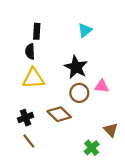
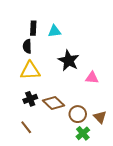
cyan triangle: (85, 30) -> (54, 31), moved, turned 32
brown circle: (79, 93) -> (78, 114), moved
black cross: (26, 118) -> (30, 99), moved

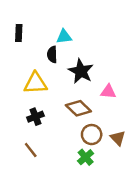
black rectangle: (33, 28) -> (19, 33), moved
black semicircle: (27, 46) -> (52, 55), moved
brown diamond: (53, 103) -> (78, 108), moved
green cross: (83, 133) -> (86, 157), moved

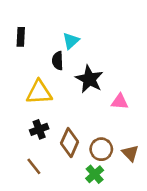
cyan triangle: (64, 37) -> (71, 41), turned -35
brown diamond: (78, 108) -> (70, 143), moved, turned 70

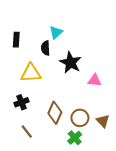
black rectangle: (21, 37) -> (16, 40), moved
black cross: (39, 129) -> (21, 102), moved

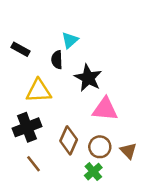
black rectangle: (16, 40) -> (20, 49), turned -64
pink triangle: (95, 80) -> (105, 109), moved, size x1.5
black cross: (21, 102) -> (27, 127), size x1.5

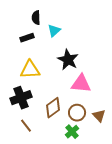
black rectangle: (20, 49) -> (27, 38), moved, turned -48
black semicircle: (57, 60) -> (36, 18), moved
brown diamond: (69, 140) -> (53, 108), turned 30

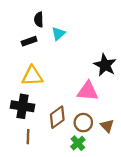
black star: (68, 60) -> (105, 65), moved
black cross: (21, 98) -> (23, 106), turned 30
brown line: (26, 126) -> (28, 137), turned 40

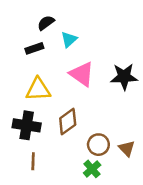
black semicircle: (39, 20) -> (46, 23), turned 56
black star: (105, 65) -> (124, 77), turned -30
pink triangle: (88, 91) -> (82, 74), moved, turned 30
brown diamond: (57, 117) -> (68, 122), moved

